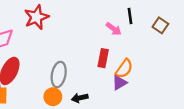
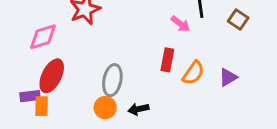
purple triangle: (119, 83) -> (228, 77), moved

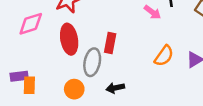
red rectangle: (167, 60) -> (110, 43), moved
red ellipse: (52, 76) -> (69, 39), moved, turned -36
orange circle: (105, 108) -> (74, 89), moved

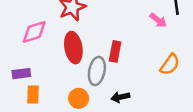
purple rectangle: (19, 76) -> (21, 74), moved

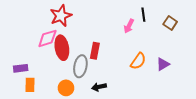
pink arrow: (158, 20) -> (129, 26), turned 80
pink diamond: (34, 32) -> (47, 38), moved

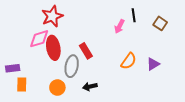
red rectangle: (95, 51) -> (86, 51), turned -42

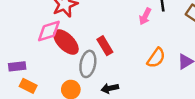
red ellipse: (53, 48) -> (66, 42), turned -35
orange rectangle: (22, 84) -> (28, 86), turned -64

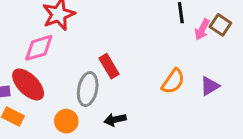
pink arrow: (145, 16) -> (202, 29), moved
red ellipse: (66, 42) -> (28, 84), moved

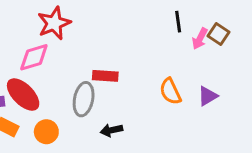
red rectangle: (109, 66) -> (105, 76), turned -55
orange semicircle: (173, 81) -> (170, 91), turned 120
orange circle: (66, 121) -> (46, 132), moved

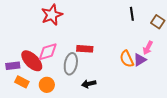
pink arrow: (200, 39) -> (148, 48), moved
pink diamond: (34, 57) -> (48, 52), moved
purple triangle: (208, 96) -> (140, 60), moved

